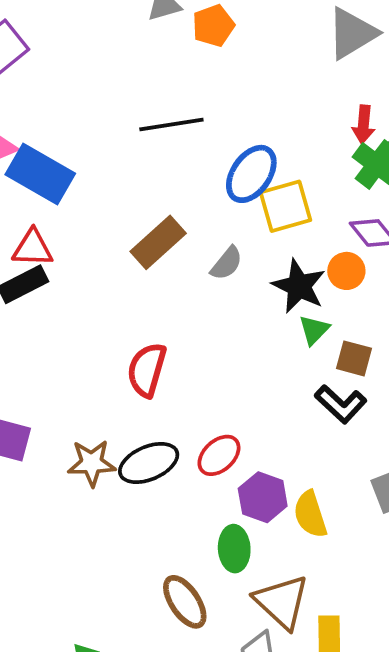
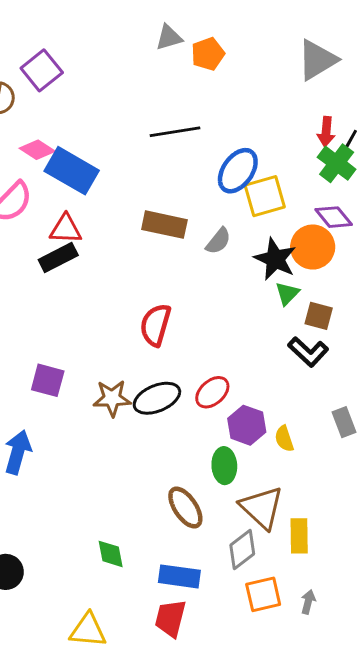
brown rectangle: (158, 242) -> (164, 225), turned 54
orange circle: (346, 271) -> (313, 247), size x1.5
yellow semicircle: (310, 514) -> (284, 439), size x0.7

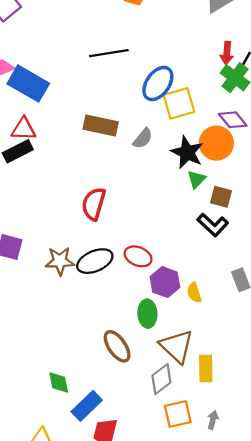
red ellipse: (212, 392) -> (138, 256), turned 64
blue rectangle: (179, 576) -> (87, 406), moved, turned -52

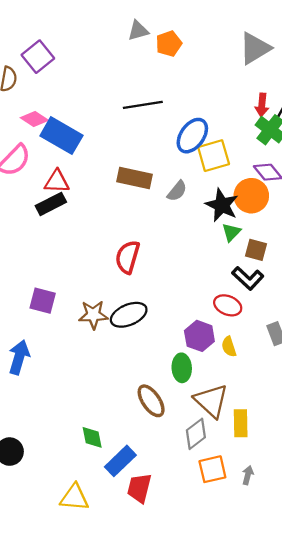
red ellipse: (138, 256) -> (228, 305), moved

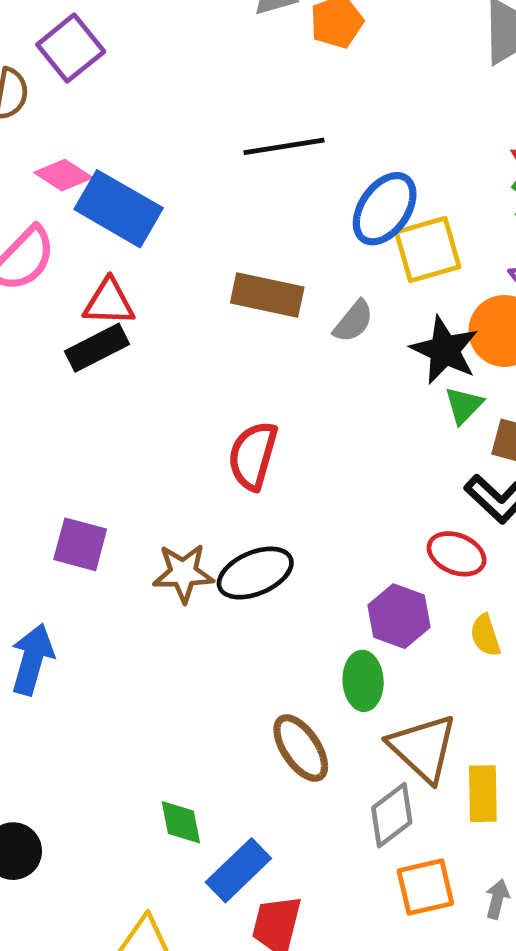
yellow semicircle: (229, 347) -> (485, 635), moved

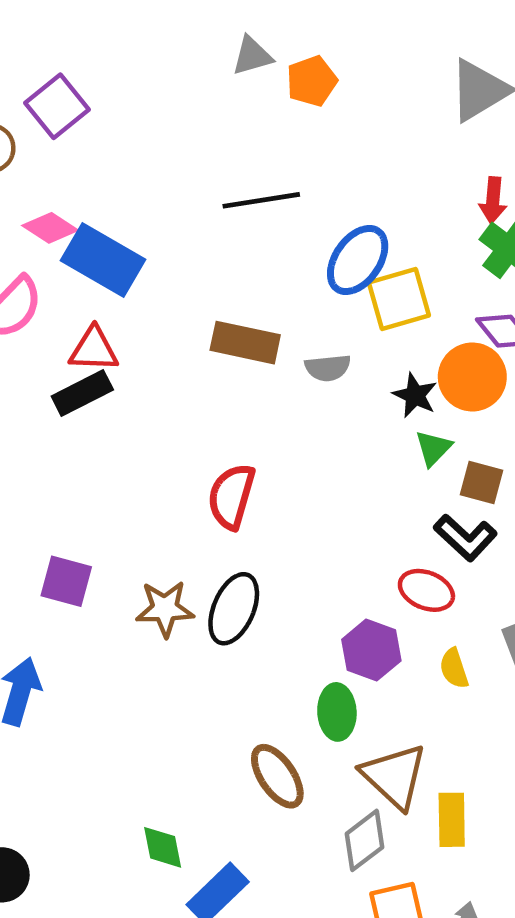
gray semicircle: (353, 321) -> (328, 368), turned 45
black star: (445, 350) -> (415, 395), size x0.7
black ellipse: (255, 573) -> (234, 609), turned -44

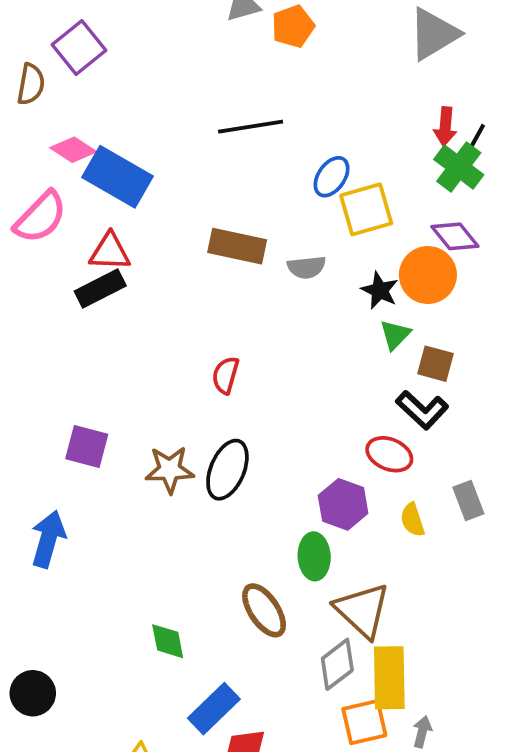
blue ellipse: (358, 260) -> (332, 177), size x0.7
red semicircle: (231, 496) -> (226, 375), size x0.7
yellow rectangle: (452, 820) -> (389, 678), moved, size x1.4
green diamond: (163, 847) -> (168, 641), moved

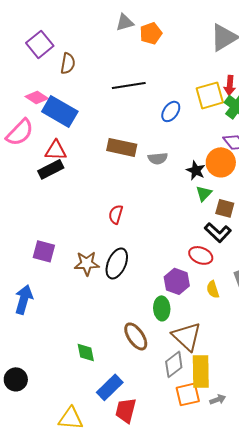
brown semicircle: (31, 84) -> (68, 63), moved
yellow square: (366, 209) -> (210, 95), moved
gray arrow: (422, 732) -> (218, 399), turned 56

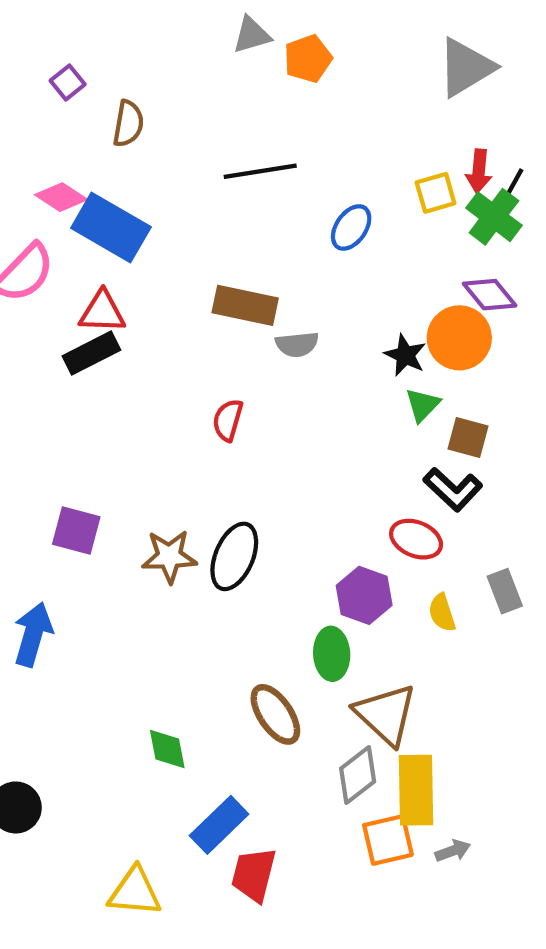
purple square: (40, 44) -> (68, 82), size x0.6
yellow square: (210, 95) -> (436, 193), size x0.7
gray semicircle: (158, 158) -> (297, 344), moved
red semicircle: (116, 214) -> (228, 420), moved

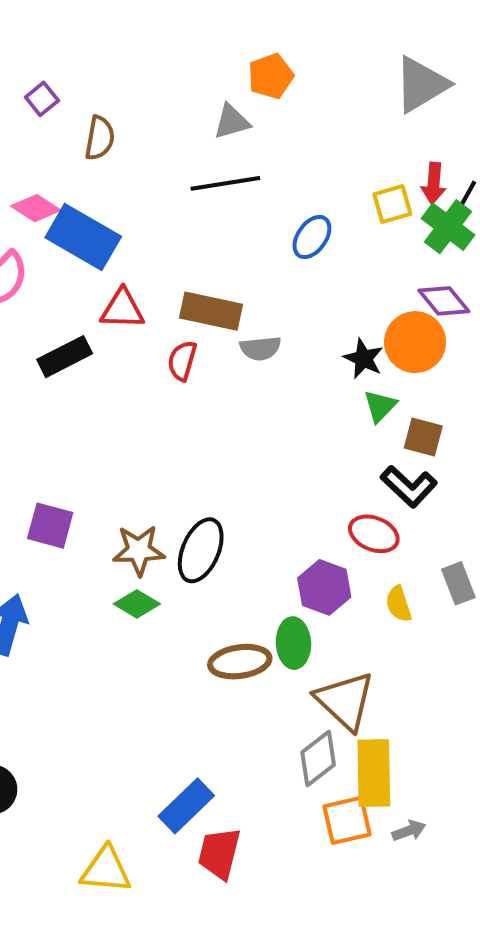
gray triangle: (252, 35) -> (232, 122), moved
red triangle: (102, 312) -> (122, 309), moved
red semicircle: (228, 420) -> (182, 361), moved
brown ellipse: (275, 714) -> (240, 662), moved, turned -64
green diamond: (167, 749) -> (137, 604), moved, turned -48

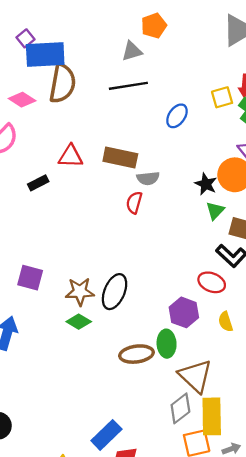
brown semicircle: (100, 138) -> (62, 83), moved, size x1.6
blue rectangle: (83, 237) -> (45, 55), moved, turned -33
black rectangle: (65, 357) -> (38, 183), size x0.7
red semicircle: (182, 361) -> (134, 203), moved

